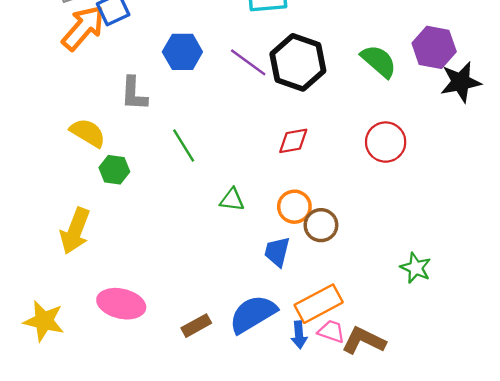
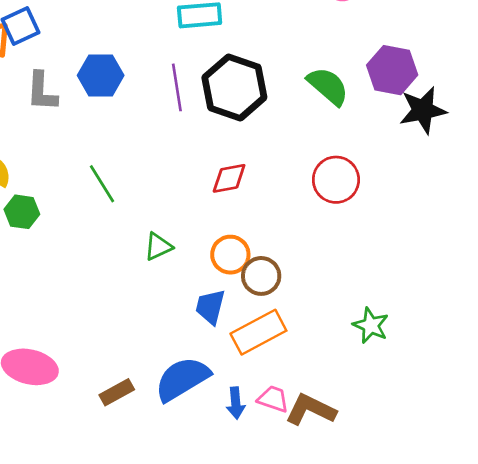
purple line: (248, 62) -> (177, 87), turned 45
gray L-shape: (134, 94) -> (42, 91), moved
green triangle: (232, 200) -> (158, 247), turned -32
orange rectangle: (319, 304) -> (258, 332), moved

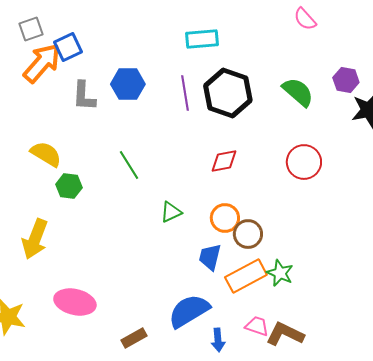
purple hexagon: (392, 70) -> (346, 80), size x0.7
green star: (371, 325) -> (280, 273), moved
brown rectangle: (117, 392) -> (134, 338), moved
blue arrow: (236, 403) -> (218, 340), moved

